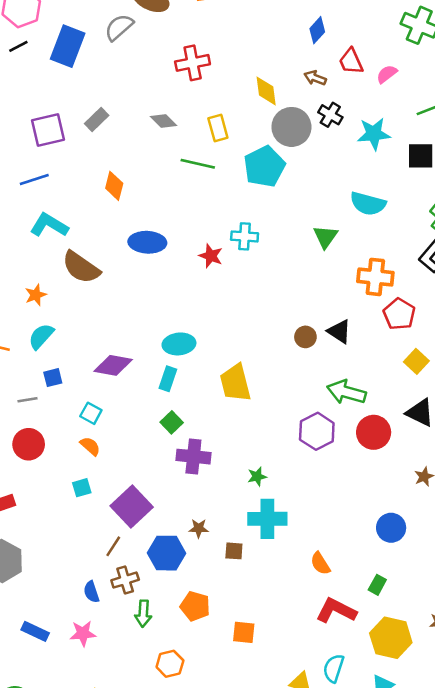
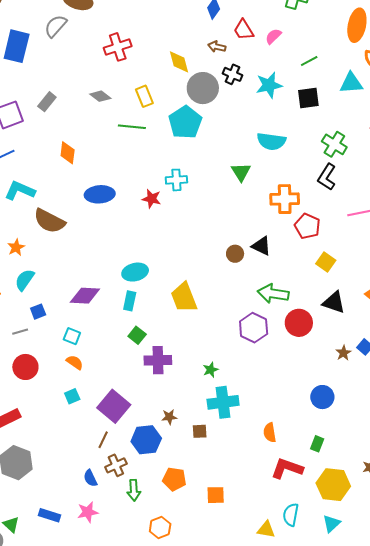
orange semicircle: (320, 563) -> (270, 433), turned 30

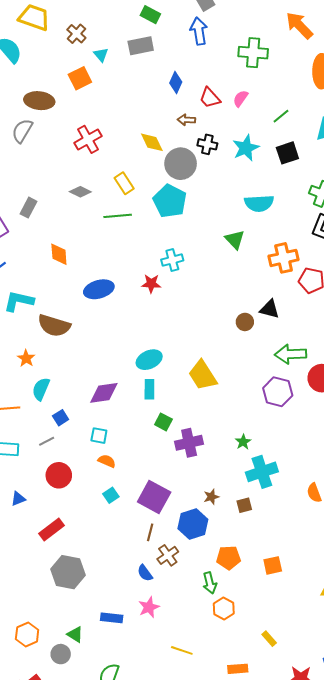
green arrow: (134, 490) -> (210, 583), moved

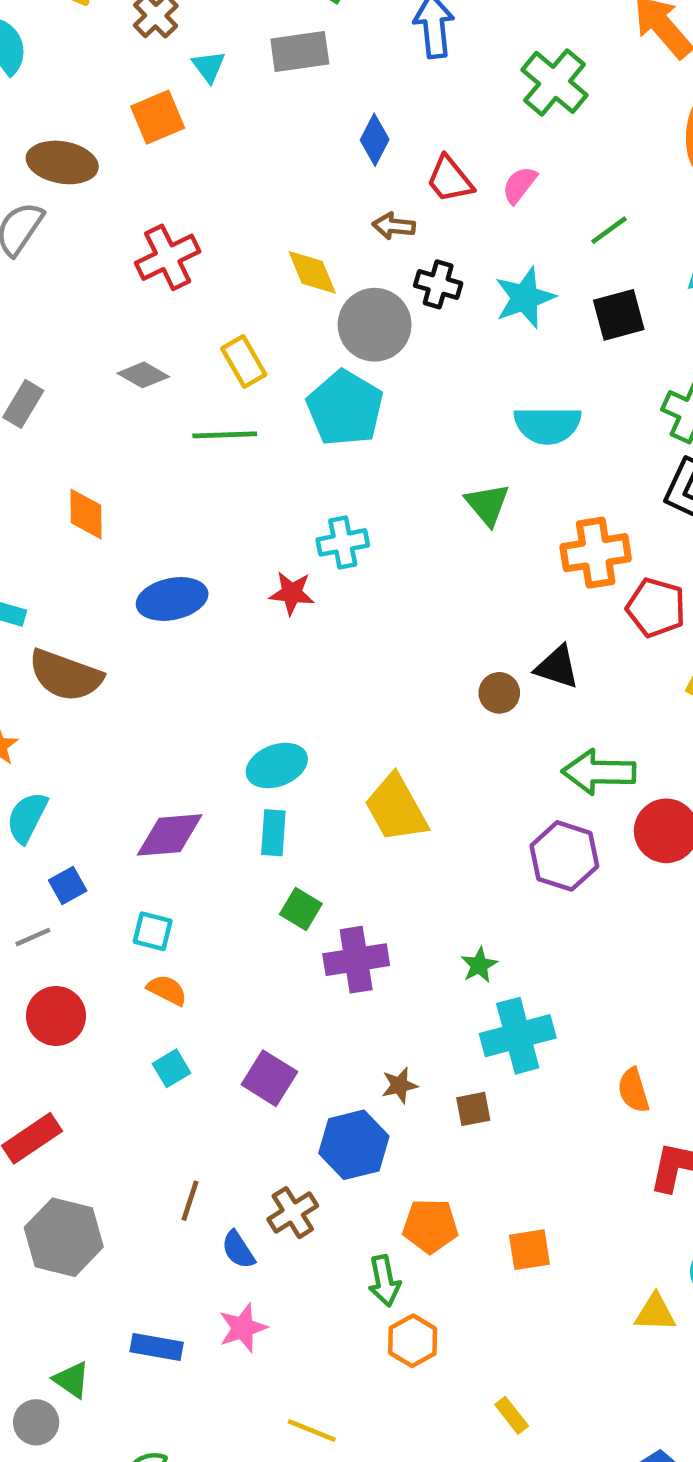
green cross: (253, 53) -> (555, 82), turned 32
purple square: (154, 497) -> (269, 1078), size x0.7
brown line: (150, 532) -> (190, 1201), moved

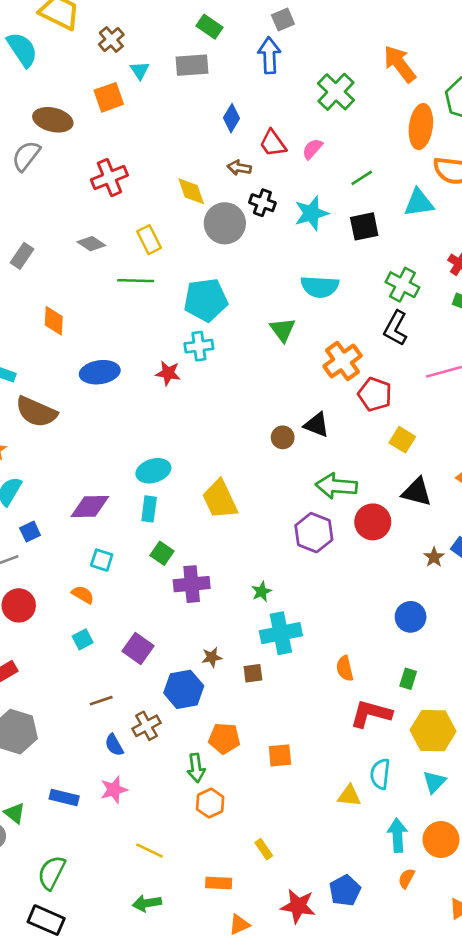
cyan pentagon: (345, 408) -> (206, 300), moved, turned 30
orange cross: (596, 553) -> (343, 361), turned -30
cyan square: (153, 931) -> (102, 560), moved
brown line: (190, 1201) -> (101, 701), moved, turned 50

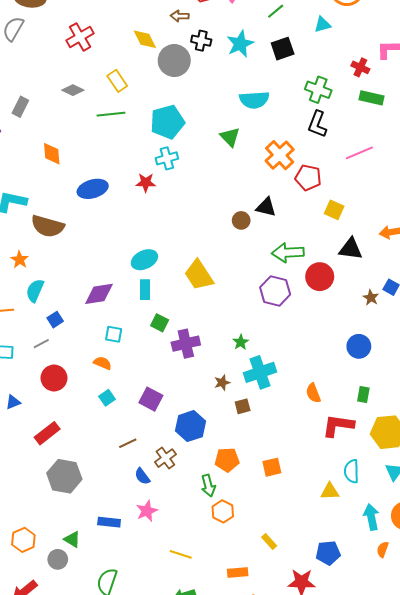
cyan triangle: (419, 203) -> (322, 25), size x0.7
brown star: (212, 657) -> (222, 383), moved
blue pentagon: (345, 890) -> (328, 553), moved, turned 30

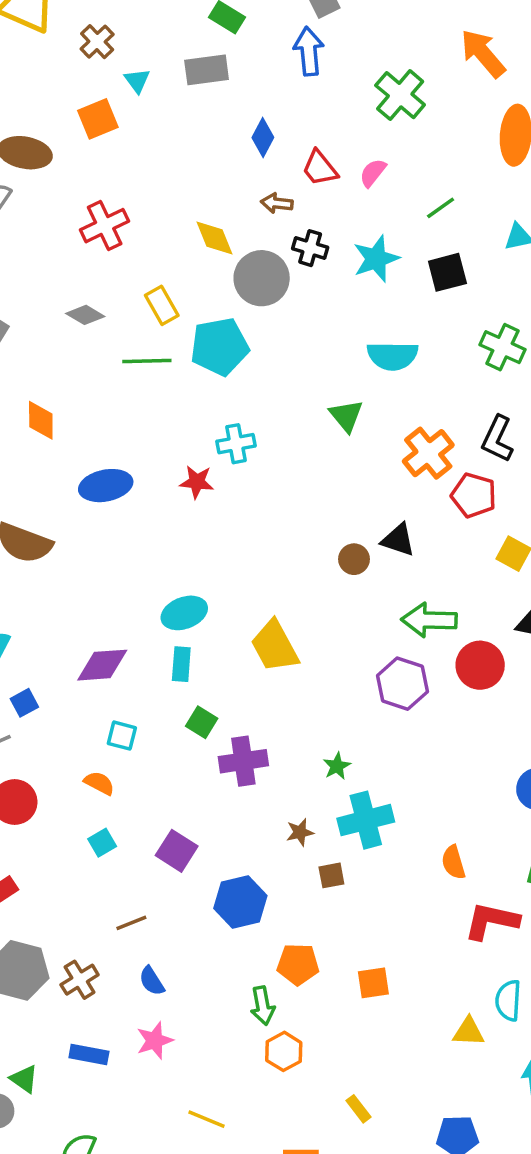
cyan pentagon: (167, 122) -> (220, 347), moved
black L-shape: (317, 124) -> (497, 439), moved
brown cross: (165, 458) -> (80, 980), moved

